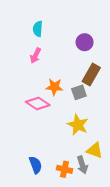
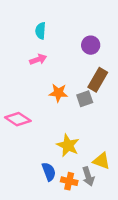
pink arrow: (35, 56) -> (38, 59), turned -136
pink diamond: (38, 104) -> (18, 119), moved
yellow star: (78, 125) -> (68, 145), moved
blue semicircle: (35, 165) -> (49, 172), moved

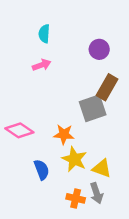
orange star: (58, 93) -> (64, 134), moved
gray square: (85, 99) -> (93, 108), size x1.5
yellow triangle: (101, 161) -> (102, 168), moved
blue semicircle: (49, 172) -> (42, 170), moved

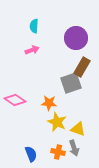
purple circle: (99, 49) -> (76, 38), size x1.5
blue semicircle: (42, 170) -> (31, 154), moved

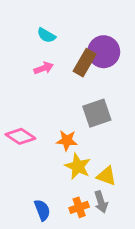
cyan semicircle: (34, 26) -> (46, 35), turned -64
brown rectangle: (82, 67) -> (85, 63), moved
orange cross: (58, 152) -> (79, 207), turned -32

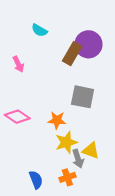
pink arrow: (44, 68) -> (18, 64), moved, turned 84
gray square: (97, 113) -> (83, 97), turned 30
yellow star: (78, 166) -> (66, 142), turned 30
gray arrow: (101, 202) -> (78, 159), moved

